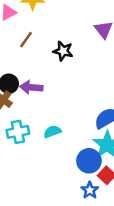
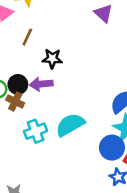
black star: (63, 51) -> (52, 59), moved
cyan semicircle: (52, 132) -> (70, 125), size x1.6

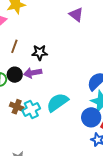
brown line: (27, 37) -> (14, 46), moved
brown cross: (15, 102) -> (17, 107), moved

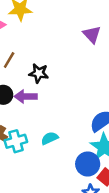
cyan semicircle: (57, 102) -> (50, 138), size x0.6

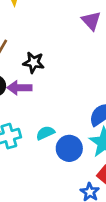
blue circle: (88, 164) -> (69, 148), moved

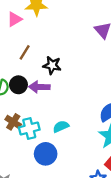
blue circle: (69, 148) -> (46, 154), moved

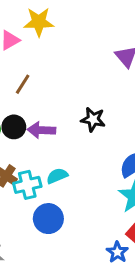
black star: (52, 65) -> (93, 119), moved
cyan semicircle: (61, 127) -> (57, 176), moved

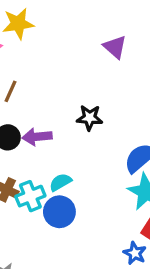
blue circle: (48, 219) -> (59, 212), moved

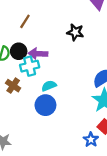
black star: (90, 118) -> (75, 32), moved
cyan cross: (30, 196) -> (30, 66), moved

